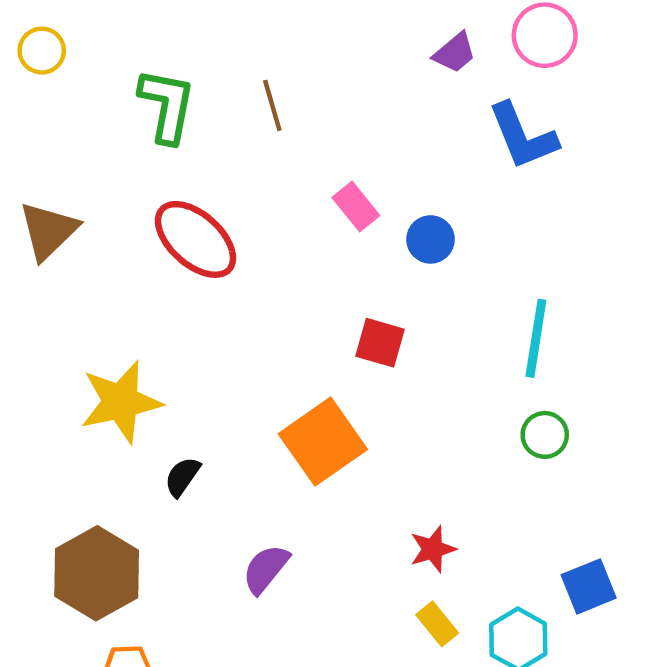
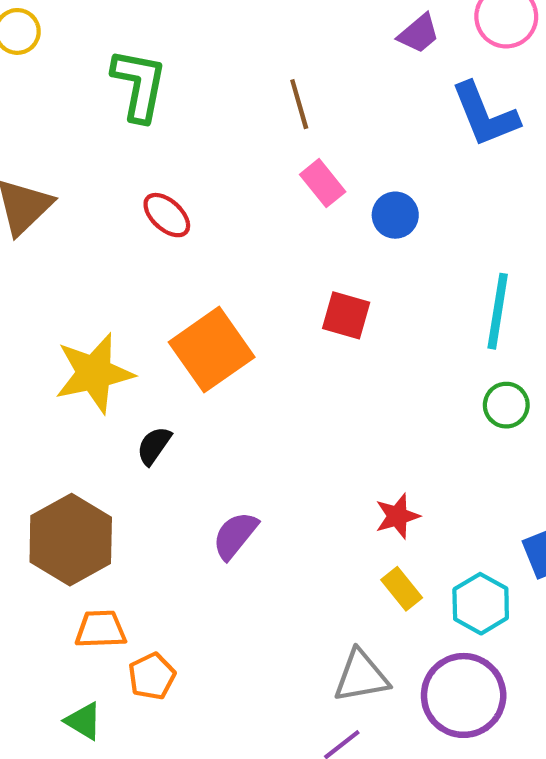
brown line: (272, 105) -> (299, 104), moved
red ellipse: (195, 239) -> (167, 215), size x0.6
orange square: (323, 442) -> (212, 350), moved

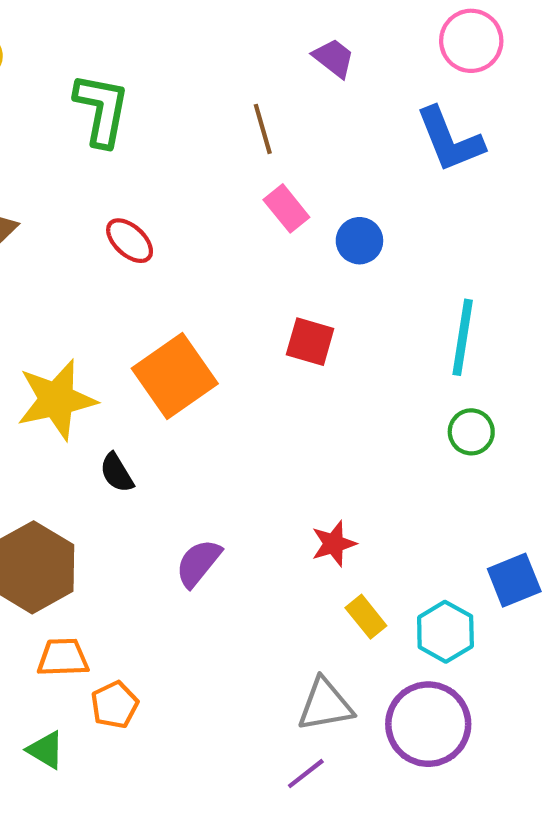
purple trapezoid: (419, 34) -> (334, 58), moved, turned -102
black semicircle: (154, 446) -> (117, 473), turned -66
red star: (397, 516) -> (334, 544), moved

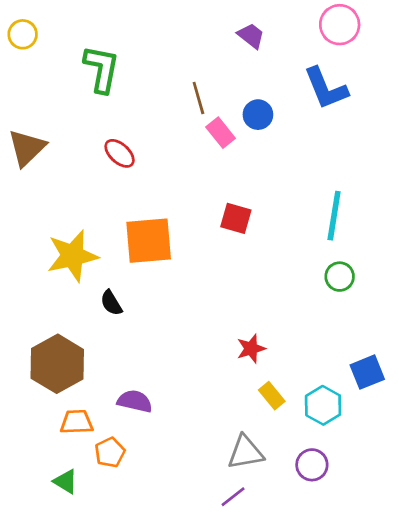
brown line: (263, 129) -> (198, 98), moved
blue circle: (359, 241) -> (258, 115), moved
orange square: (175, 376) -> (149, 241), turned 30
purple semicircle: (198, 563) -> (135, 401), moved, turned 64
purple circle: (428, 724) -> (312, 465), size x0.6

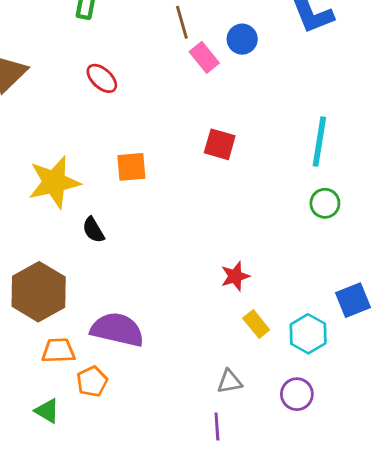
orange square: (149, 241) -> (131, 167), size x0.6
purple semicircle: (135, 401) -> (117, 330), size x1.5
gray triangle: (246, 452) -> (230, 381), size x0.7
purple line: (233, 497) -> (217, 426), turned -56

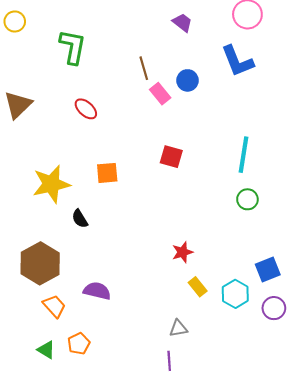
purple semicircle: (117, 330) -> (97, 291), size x0.7
orange trapezoid: (58, 351) -> (54, 306), turned 50
orange pentagon: (92, 381) -> (79, 344), moved
purple circle: (297, 394) -> (274, 308), moved

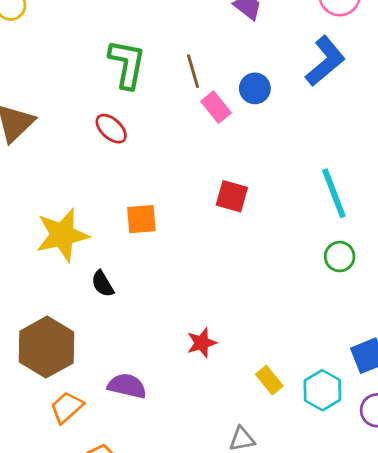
green L-shape: (73, 47) -> (127, 64), moved
blue L-shape: (237, 61) -> (325, 61), turned -108
cyan line: (243, 155) -> (334, 193), turned -30
red star: (182, 252) -> (202, 343), moved
orange trapezoid: (54, 306) -> (67, 407), turned -90

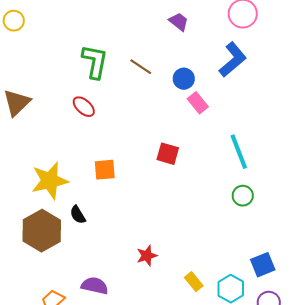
brown line: (193, 71) -> (141, 67), turned -40
pink rectangle: (216, 107) -> (198, 103), moved
brown hexagon: (47, 347) -> (42, 231), moved

